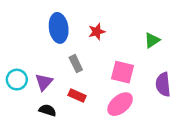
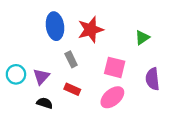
red star: (97, 32) -> (91, 30), size x1.6

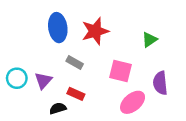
gray rectangle: (71, 59) -> (75, 63), turned -35
pink ellipse: (112, 97) -> (133, 102), moved
black semicircle: (45, 103) -> (58, 108), moved, turned -35

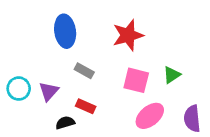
red star: (95, 31) -> (128, 35), moved
green triangle: (149, 40) -> (172, 75), moved
purple semicircle: (160, 83) -> (192, 119), moved

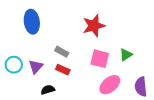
blue ellipse: (65, 31) -> (32, 22), moved
red rectangle: (86, 106) -> (63, 70), moved

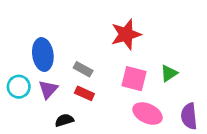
blue ellipse: (32, 22) -> (43, 54), moved
pink ellipse: (110, 85) -> (147, 114), turned 65

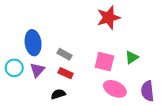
red star: (126, 34) -> (109, 18), moved
black semicircle: (64, 120) -> (58, 94), moved

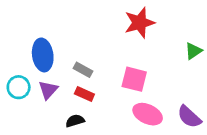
green triangle: (132, 57) -> (193, 51), moved
purple semicircle: (147, 91) -> (189, 117), turned -42

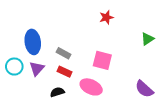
red star: (140, 23) -> (106, 17), size x0.6
pink ellipse: (148, 114) -> (91, 87), moved

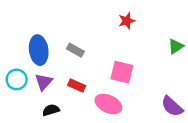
gray rectangle: (63, 53) -> (75, 50), moved
black semicircle: (57, 92) -> (51, 110), moved

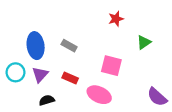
green triangle: (176, 46) -> (144, 42), moved

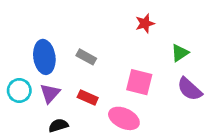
purple semicircle: (157, 97) -> (190, 89), moved

